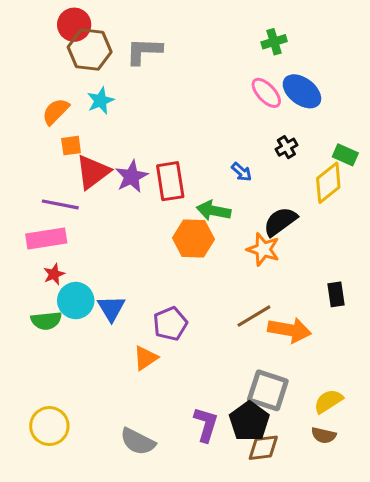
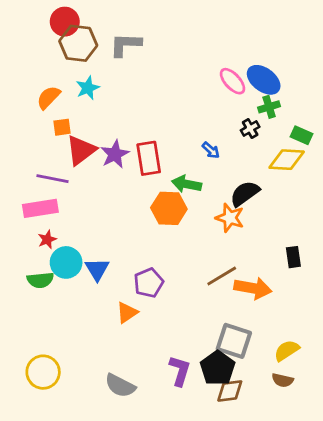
green cross: (274, 42) -> (269, 107), moved
yellow diamond: (328, 183) -> (287, 160), turned 42

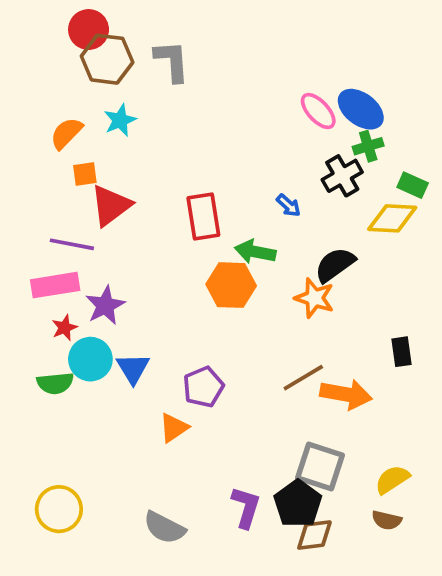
gray L-shape: (126, 45) -> (172, 61), turned 84
black cross: (250, 129) -> (342, 176), size x1.5
purple star: (115, 154) -> (105, 305), moved

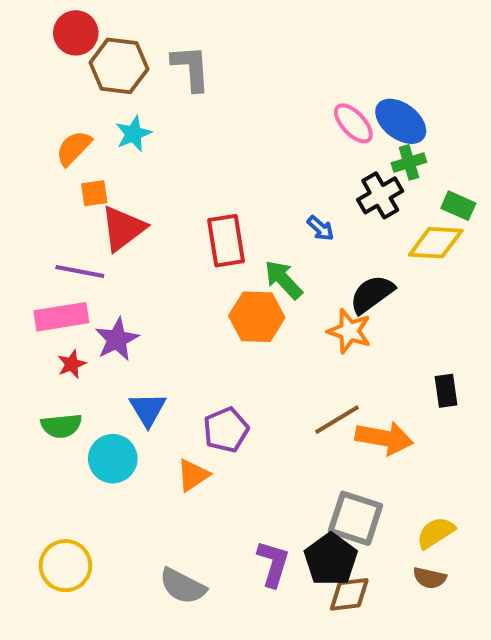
red circle: (89, 30) -> (76, 33), moved
green arrow: (255, 252) -> (283, 280), turned 36
cyan circle: (90, 359) -> (113, 459), moved

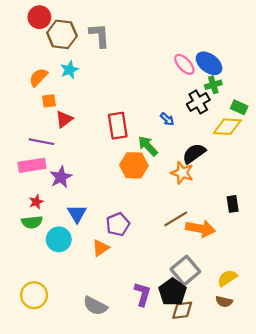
red triangle: (123, 228) -> (64, 119), size x0.7
red star: (72, 364) -> (36, 202), moved
gray square: (355, 518) -> (185, 270), turned 32

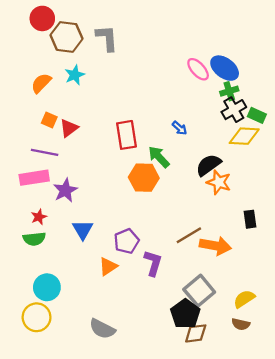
orange square: (49, 101) -> (49, 120), moved, turned 32
black cross: (198, 102) -> (234, 110), moved
orange star: (182, 173) -> (219, 182), moved
cyan circle: (59, 239) -> (47, 287), moved
purple L-shape: (142, 294) -> (153, 263), moved

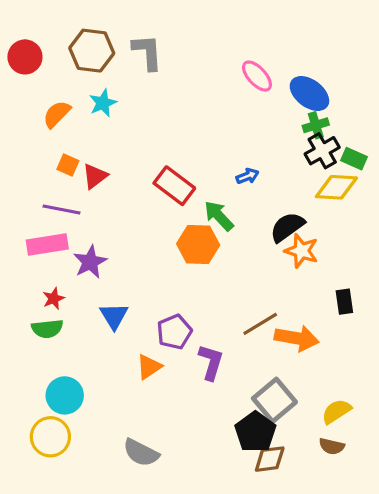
red circle: (42, 18) -> (25, 57), moved
pink ellipse: (198, 69) -> (257, 76), moved
blue arrow: (180, 128) -> (247, 176), turned -63
red rectangle: (127, 135) -> (174, 186), turned -44

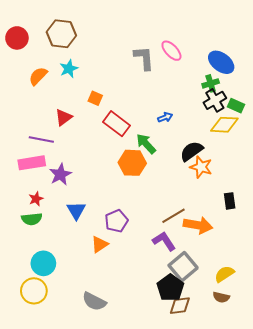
gray L-shape: (147, 52) -> (144, 58), moved
blue ellipse: (309, 93) -> (221, 62), moved
orange square: (68, 165) -> (95, 98), moved
purple L-shape: (211, 362) -> (164, 241), moved, turned -50

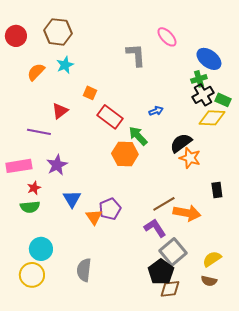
pink ellipse: (171, 51) -> (167, 37), moved
pink rectangle: (32, 163) -> (19, 166), moved
orange triangle: (99, 244) -> (94, 217), moved, turned -30
gray semicircle: (94, 301) -> (84, 270), moved, turned 70

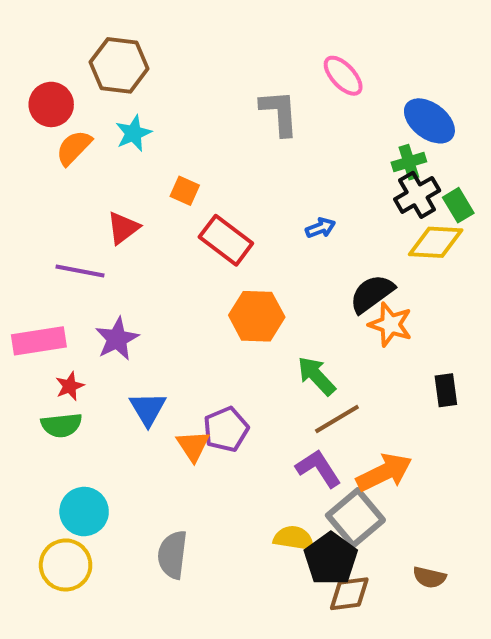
red circle: (16, 36) -> (51, 104), moved
green rectangle: (223, 100) -> (458, 205), turned 35
green arrow: (138, 136) -> (316, 376), moved
orange arrow: (187, 213) -> (384, 472), moved, turned -36
yellow semicircle: (212, 259) -> (294, 538), moved, turned 42

